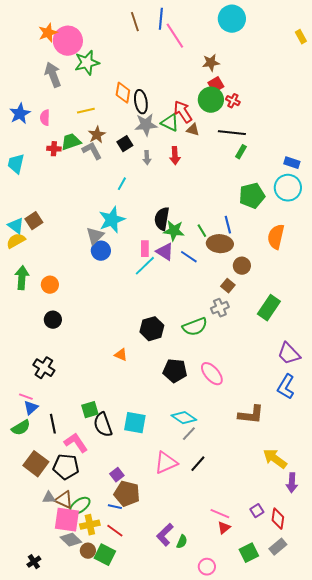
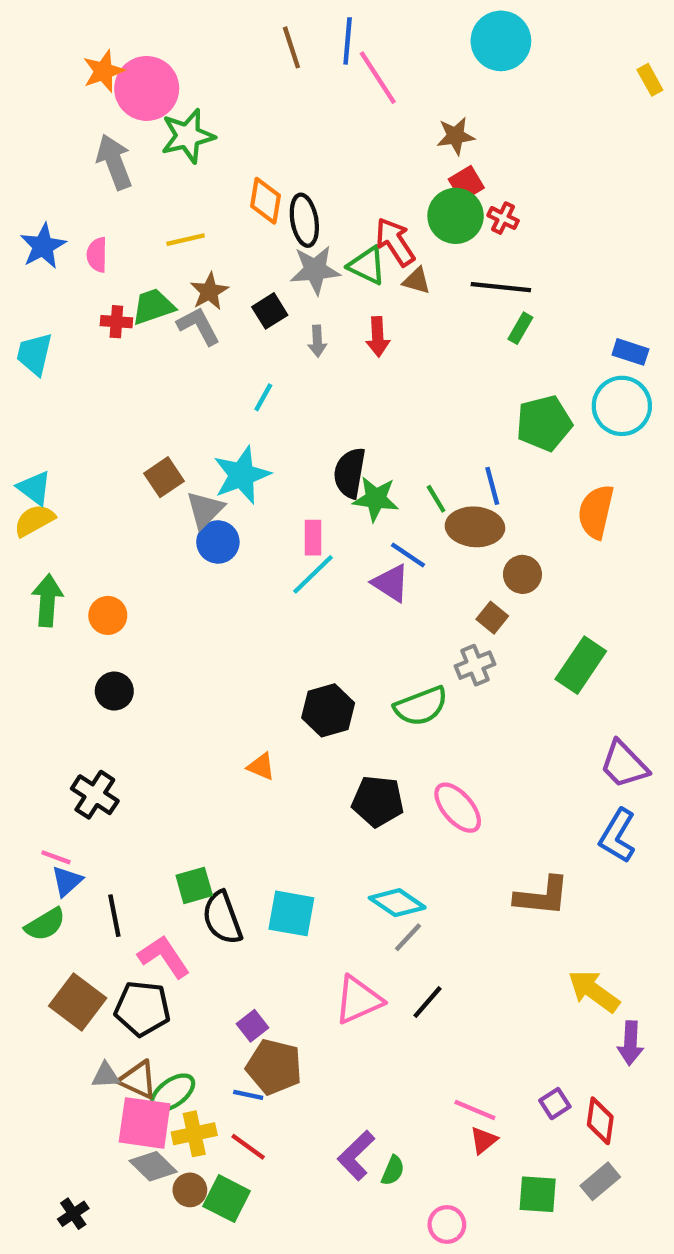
brown square: (34, 221) -> (164, 477), moved
purple triangle: (165, 252) -> (391, 583), moved
green square: (249, 553) -> (538, 1194), turned 30

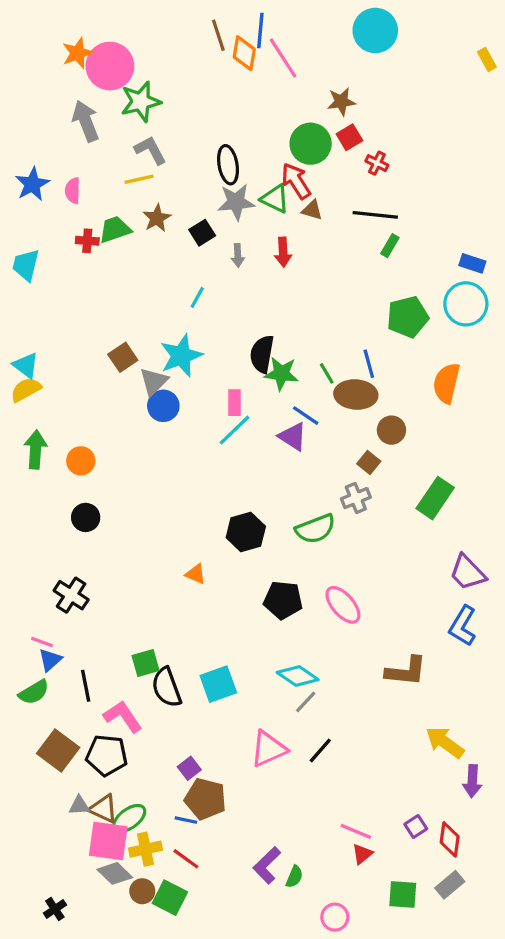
orange diamond: (265, 201) -> (244, 53), moved
green circle: (456, 216) -> (311, 144), moved
gray L-shape: (199, 326) -> (150, 150), moved
cyan square: (291, 913) -> (218, 684), turned -30

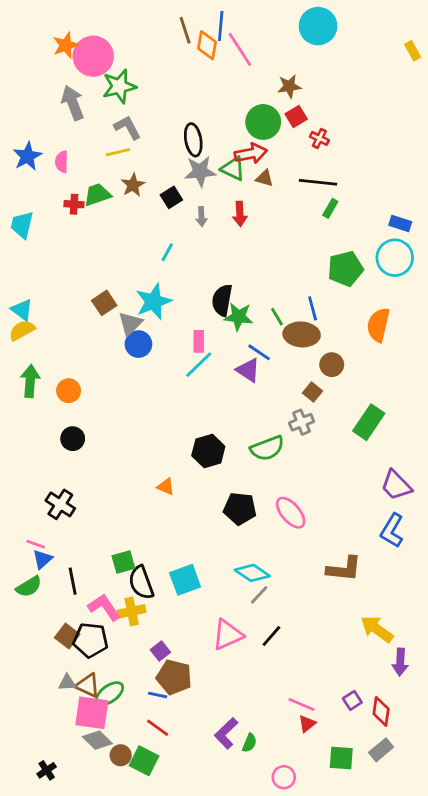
red arrow: (296, 181) -> (251, 154), turned 112
brown square: (58, 750) -> (67, 636), moved, size x0.7
yellow cross: (146, 849) -> (132, 611), moved

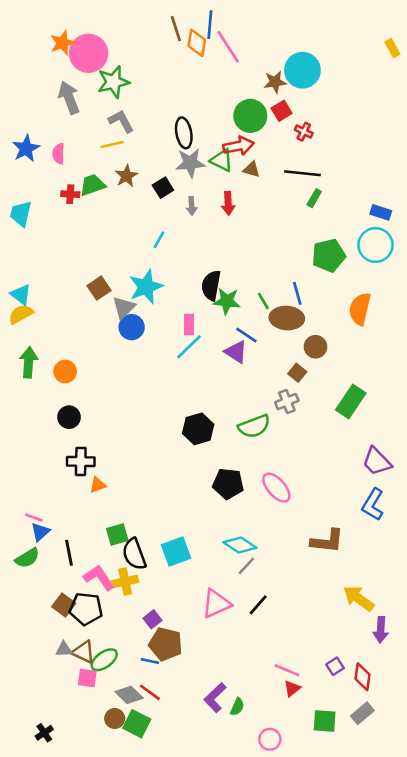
cyan circle: (318, 26) -> (302, 70), moved
orange triangle: (166, 487) -> (98, 485), moved, turned -42
black cross: (60, 504) -> (81, 461), moved, turned -32
pink square: (92, 713) -> (87, 678), size x0.6
gray diamond: (97, 740) -> (129, 695), moved

